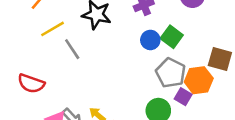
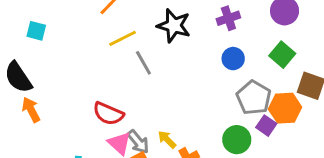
green square: (172, 37) -> (282, 55), moved
red semicircle: (31, 83) -> (108, 114), moved

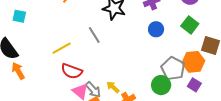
yellow line: (123, 38) -> (62, 48), moved
gray pentagon: (254, 98) -> (173, 68), moved
purple square: (266, 126) -> (194, 85), moved

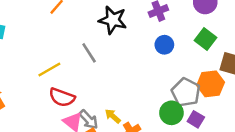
purple square: (194, 85) -> (196, 119), moved

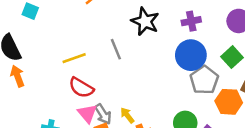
blue circle: (164, 45) -> (191, 55), size x1.6
gray pentagon: (186, 92) -> (204, 80), moved

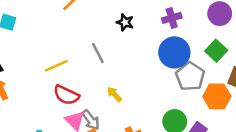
black star: (145, 21) -> (125, 22), size x0.6
yellow arrow: (127, 115) -> (114, 94), moved

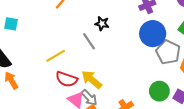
black star: (125, 22) -> (102, 24), moved
yellow arrow: (114, 94) -> (92, 80), moved, size x1.5

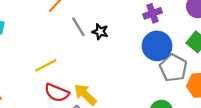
gray line: (89, 41) -> (78, 27), moved

